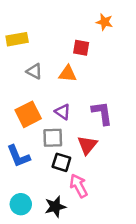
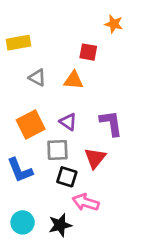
pink arrow: (79, 186) -> (86, 202), turned -45

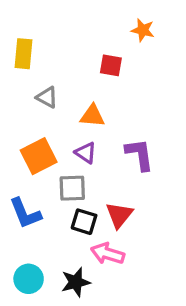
yellow rectangle: (19, 43) -> (24, 54), turned -75
orange triangle: (74, 80) -> (92, 116), moved
red triangle: (95, 158) -> (119, 215), moved

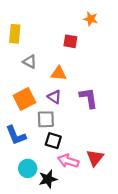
red triangle: (119, 215) -> (95, 158), moved
cyan circle: (29, 279) -> (28, 168), moved

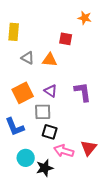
orange triangle: (59, 73) -> (50, 60), moved

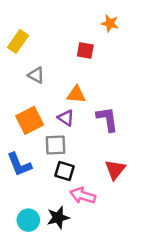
yellow rectangle: (14, 32) -> (18, 41), turned 30
orange triangle: (50, 60) -> (76, 95), moved
red triangle: (89, 148) -> (115, 170), moved
cyan circle: (26, 158) -> (28, 220), moved

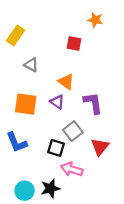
orange triangle: (76, 95) -> (66, 82), turned 30
orange square: (30, 120) -> (26, 104), turned 35
gray square: (56, 145) -> (73, 131), moved, turned -36

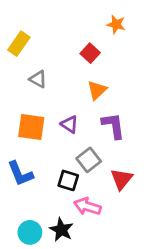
red square: (74, 43) -> (90, 53), turned 32
orange triangle: (66, 82) -> (97, 90), moved, turned 42
black star: (50, 188) -> (61, 230), turned -30

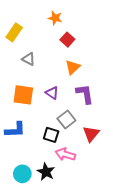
orange star: (116, 24) -> (55, 18), moved
blue L-shape: (20, 174) -> (15, 130), turned -70

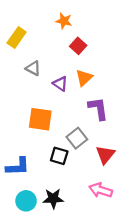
purple triangle: (52, 93) -> (60, 84), moved
orange square: (23, 95) -> (40, 119), moved
blue L-shape: (15, 130) -> (18, 167), moved
pink arrow: (65, 154) -> (101, 190), moved
black star: (46, 172) -> (53, 198), turned -30

